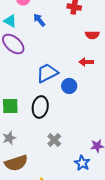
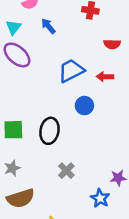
cyan triangle: (10, 21) -> (13, 27), turned 40
blue trapezoid: (47, 73) -> (71, 71), moved

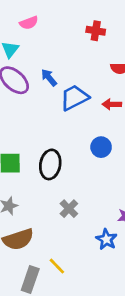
blue arrow: (48, 26) -> (49, 78), moved
blue circle: (84, 106) -> (101, 147), moved

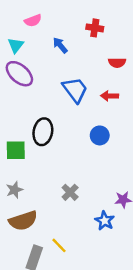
blue arrow: (49, 78) -> (60, 45), moved
blue trapezoid: (74, 98) -> (75, 90), turned 80
black ellipse: (50, 164) -> (43, 132), moved

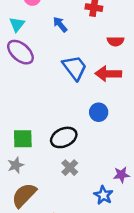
red arrow: (110, 96) -> (108, 74), size x1.5
black ellipse: (43, 132) -> (64, 137), moved, turned 55
green square: (16, 150) -> (23, 139), moved
brown semicircle: (23, 221) -> (24, 195), turned 152

